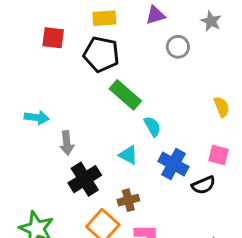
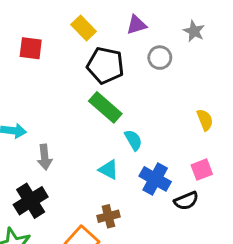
yellow rectangle: (104, 18) -> (84, 28), turned 50
black pentagon: (101, 54) -> (105, 65), moved
pink square: (219, 155) -> (202, 170), turned -35
black cross: (85, 179) -> (31, 201), moved

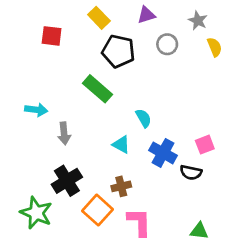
green rectangle: (105, 107) -> (98, 89), moved
yellow semicircle: (205, 120) -> (215, 47), moved
black cross: (31, 201) -> (67, 181), moved
black semicircle: (186, 201) -> (191, 172), turned 35

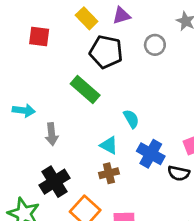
purple triangle: (146, 15) -> (121, 16), moved
brown cross: (121, 186) -> (109, 173), moved

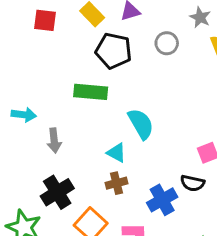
red square: (39, 37) -> (45, 20), moved
green rectangle: (85, 90) -> (91, 92), turned -36
cyan semicircle: (131, 119) -> (141, 124), size x1.5
blue cross: (151, 154) -> (162, 200), moved, turned 32

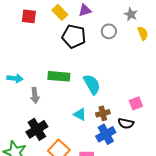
green rectangle: (91, 92) -> (59, 76), moved
cyan triangle: (116, 153) -> (80, 114), moved
brown cross: (116, 183) -> (103, 113), moved

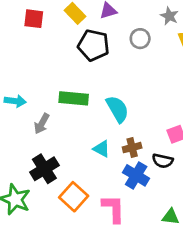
gray arrow: (35, 95) -> (42, 124), turned 35
blue cross: (106, 134) -> (136, 175), turned -30

